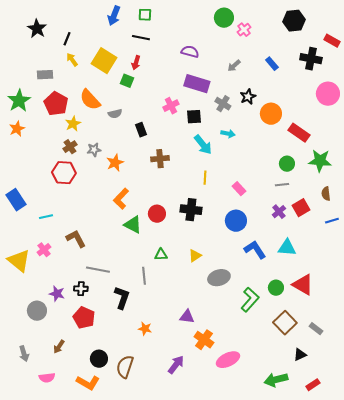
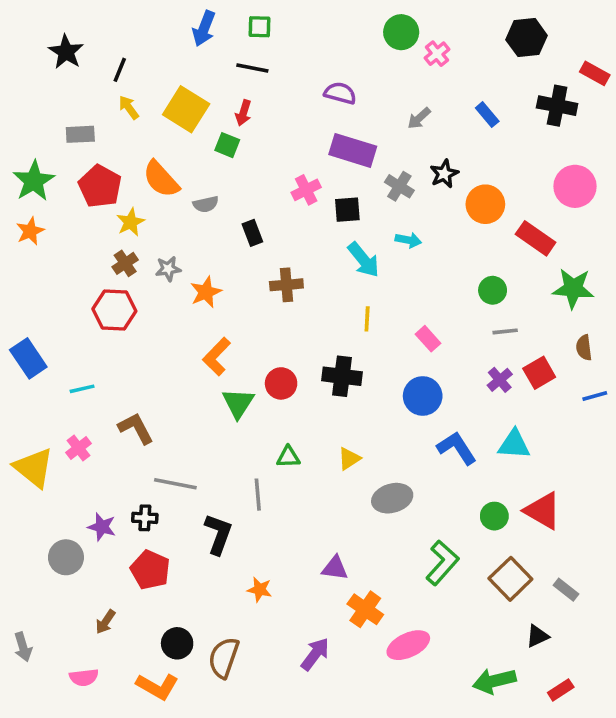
pink circle: (328, 94) -> (575, 186), moved
green circle: (287, 164) -> (493, 290), moved
green triangle: (133, 225) -> (238, 403), turned 36
green L-shape: (250, 300) -> (442, 563), moved
gray arrow: (24, 354) -> (23, 647), moved

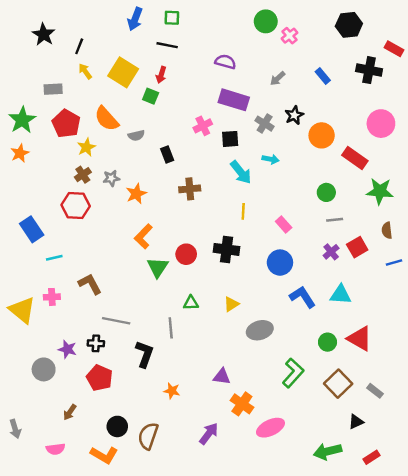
blue rectangle: (28, 358) -> (32, 229), moved
pink cross: (79, 448) -> (52, 297), turned 35

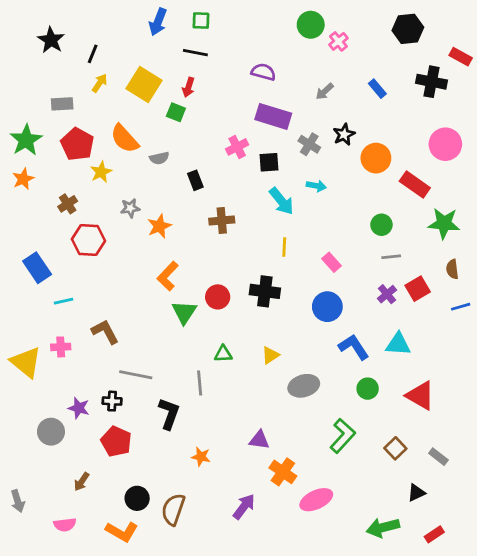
yellow arrow: (85, 71) -> (100, 83), turned 70
brown cross: (83, 175) -> (68, 204), moved
green circle: (328, 342) -> (368, 389), moved
brown square: (338, 384) -> (395, 448), size x0.7

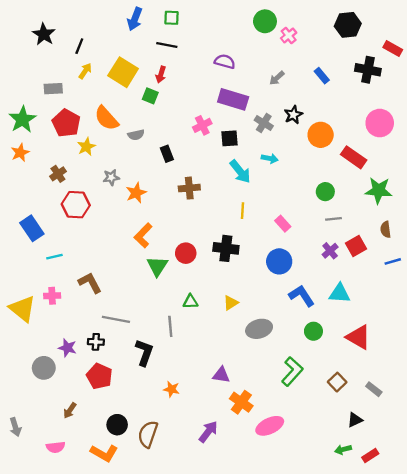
green arrow: (383, 527) -> (343, 449), moved, size x0.6

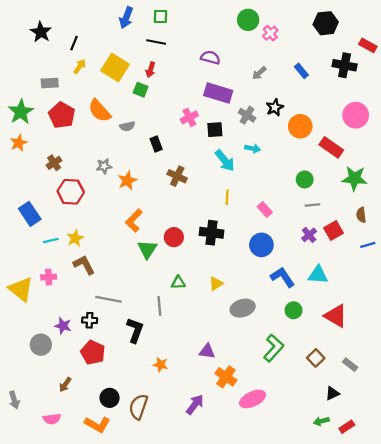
yellow star: (86, 147) -> (75, 238), moved
brown cross: (189, 188) -> (177, 176), turned 30

